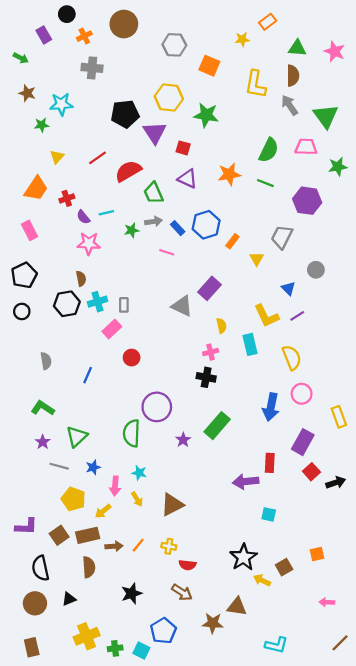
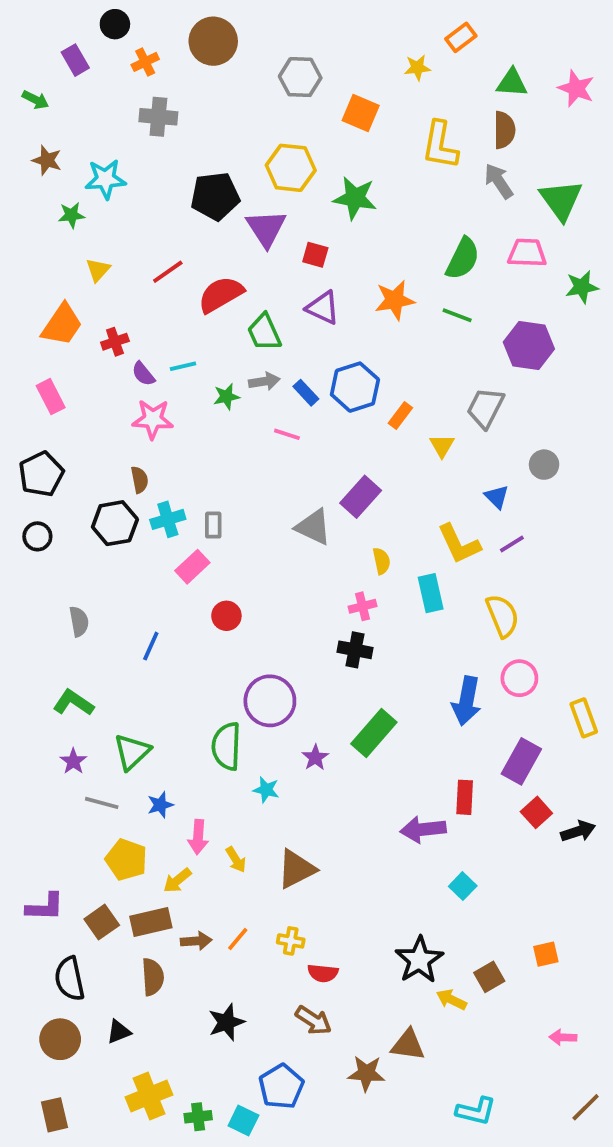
cyan star: (139, 473) -> (266, 790), moved
cyan square: (269, 514) -> (463, 886), turned 32

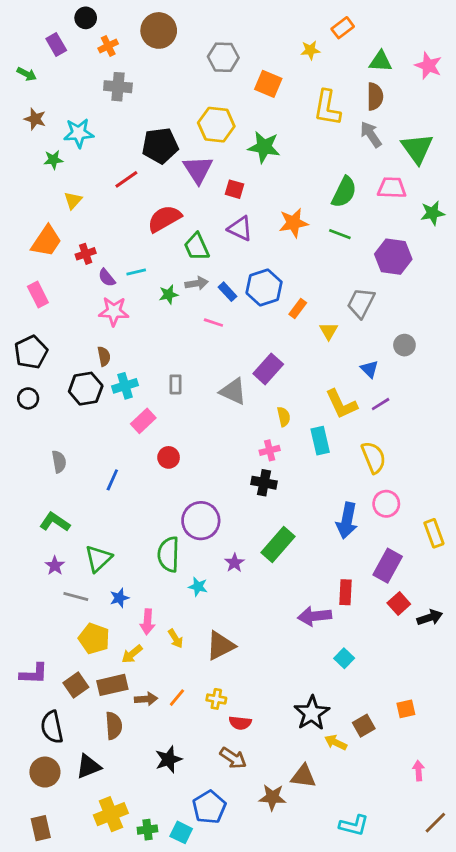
red line: (168, 272) -> (126, 179), moved
gray rectangle: (213, 525) -> (176, 384), moved
black triangle: (119, 1032) -> (88, 766), size x1.4
pink arrow: (563, 1037) -> (419, 771), turned 84

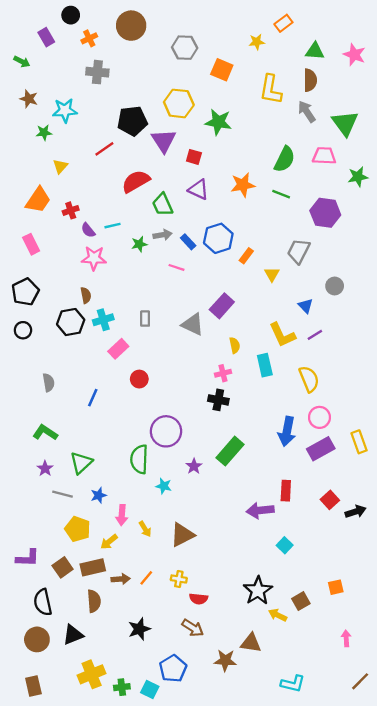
purple rectangle: (388, 566) -> (321, 449), moved, turned 32

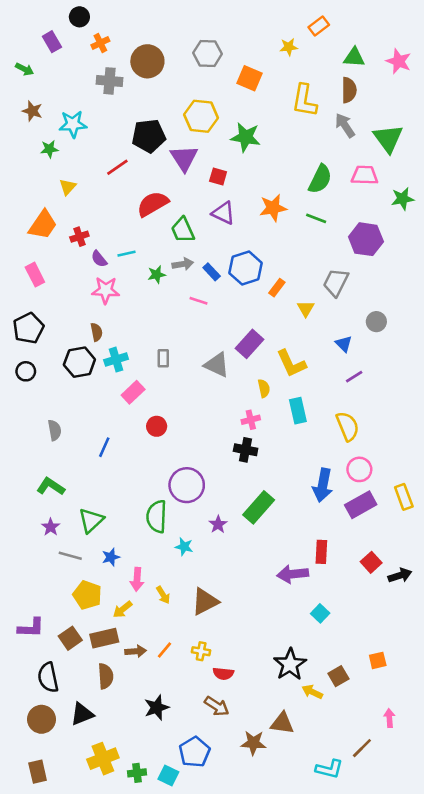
brown circle: (131, 26) -> (147, 61), moved
yellow L-shape: (282, 335) -> (291, 363), moved
brown line: (360, 681) -> (362, 748), moved

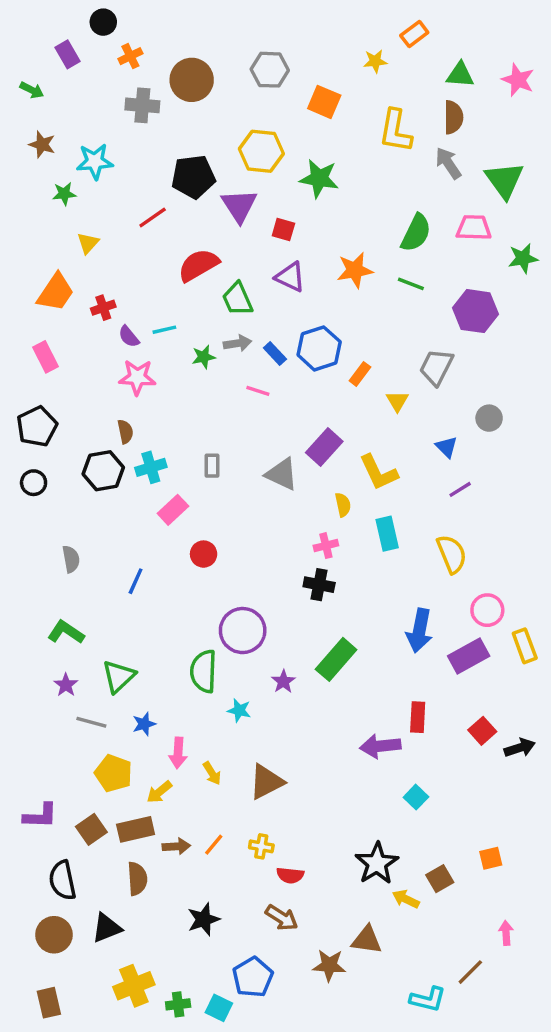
pink circle: (359, 469) -> (487, 610), moved

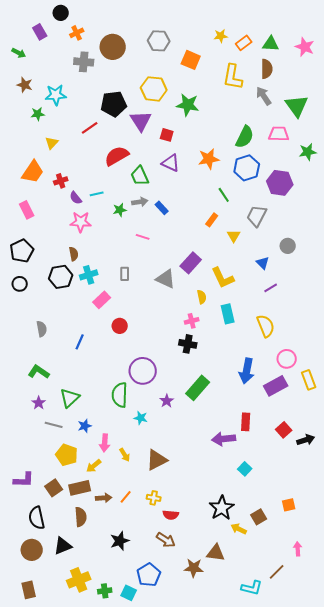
orange rectangle: (414, 34) -> (244, 43), moved
green line: (411, 284) -> (224, 195), moved, turned 35
blue hexagon: (319, 348) -> (247, 168), moved
pink line: (258, 391) -> (143, 237), moved

